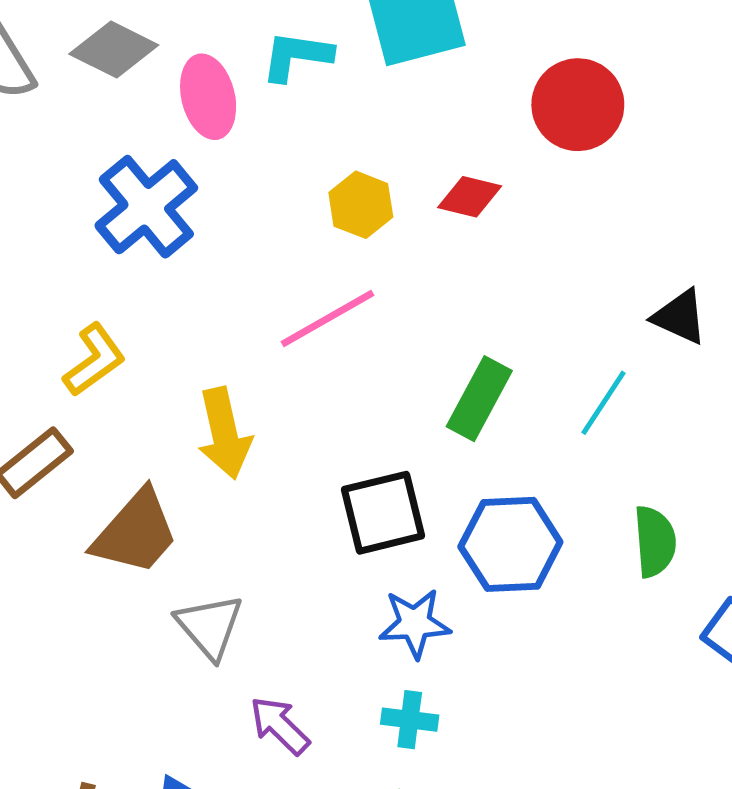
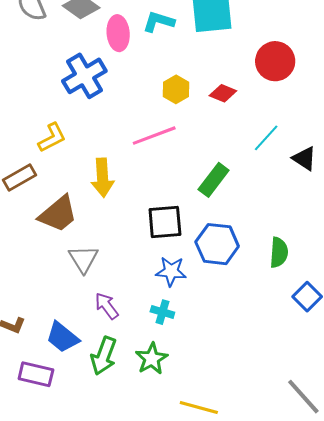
cyan line: (604, 403) -> (266, 138), moved

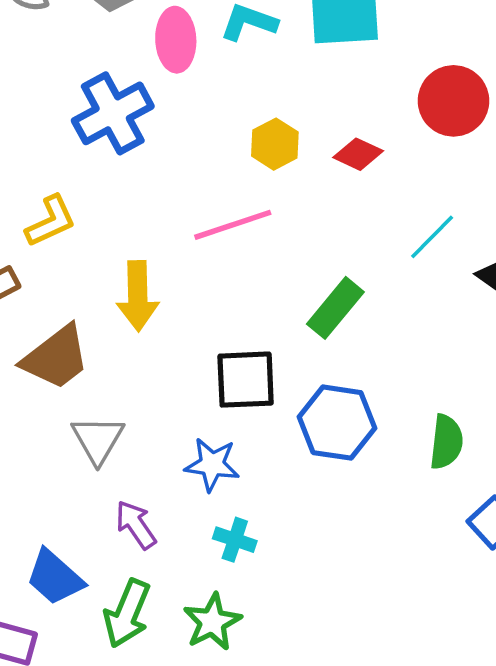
blue star: (171, 271) -> (212, 465), moved

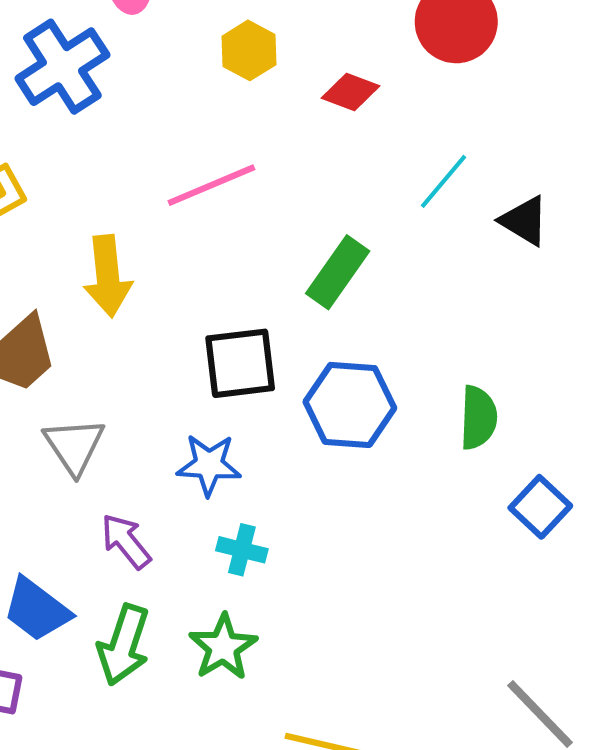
yellow hexagon: (275, 144) -> (249, 50), moved

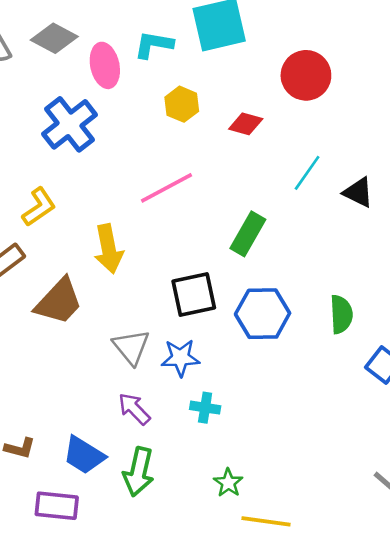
gray triangle: (74, 446) -> (131, 347), moved
green star: (223, 647) -> (228, 483), moved, size x0.7

